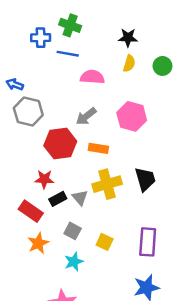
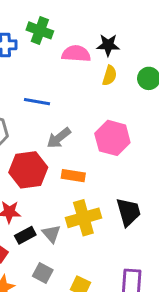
blue line: (68, 54) -> (37, 102), moved
pink semicircle: (92, 77) -> (76, 54), moved

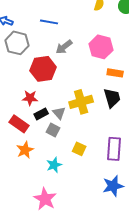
orange rectangle: (73, 176) -> (115, 73), moved
gray square: (43, 273) -> (53, 130), moved

